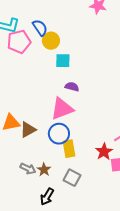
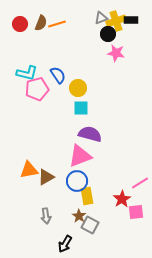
yellow circle: (51, 41) -> (78, 88), moved
purple semicircle: (72, 87) -> (90, 134), size x1.6
gray arrow: (28, 169) -> (46, 216), turned 56
brown star: (44, 170) -> (79, 216), moved

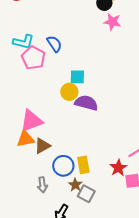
yellow circle: (78, 88) -> (69, 92), moved
pink pentagon: (37, 89) -> (33, 58), turned -30
pink triangle: (80, 156) -> (31, 121), moved
blue circle: (77, 181) -> (63, 166), moved

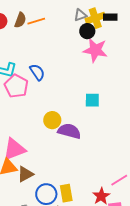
pink star: (112, 22) -> (95, 50), size x1.4
cyan square: (77, 77) -> (92, 100), moved

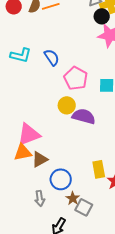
pink pentagon: (16, 86) -> (76, 78), moved
yellow rectangle: (66, 193) -> (99, 169), moved

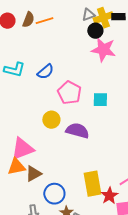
blue semicircle: (52, 57) -> (45, 72), turned 84
yellow circle: (67, 105) -> (51, 120), moved
yellow rectangle: (99, 169) -> (92, 184), size x1.4

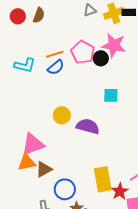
gray triangle: (88, 15) -> (90, 10), moved
orange line: (44, 21) -> (55, 54), moved
black circle: (95, 31) -> (101, 58), moved
pink pentagon: (69, 93) -> (83, 52), moved

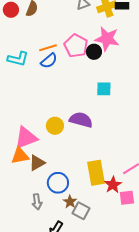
yellow circle: (62, 115) -> (55, 126), moved

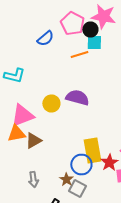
orange line: (48, 48) -> (79, 54), moved
cyan L-shape: (18, 59) -> (14, 76), moved
cyan square: (104, 89) -> (94, 42), moved
blue circle: (58, 183) -> (81, 164), moved

